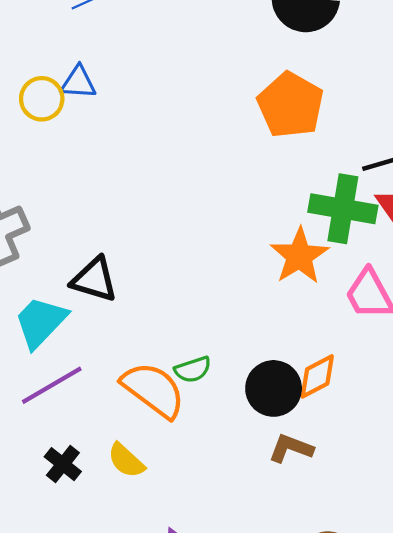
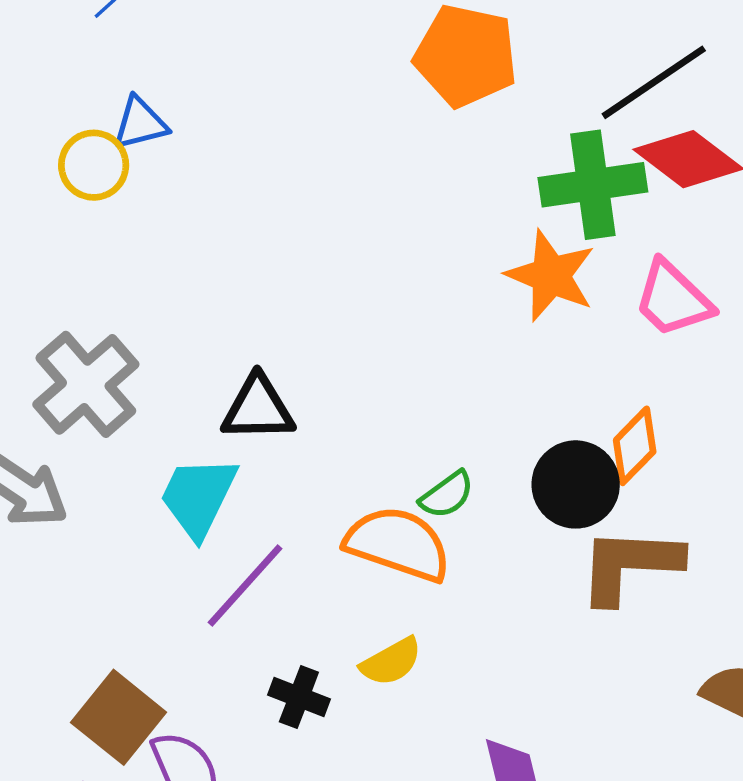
brown L-shape: (291, 448) -> (630, 565), size x1.6
yellow semicircle: (126, 461) -> (391, 662), turned -54

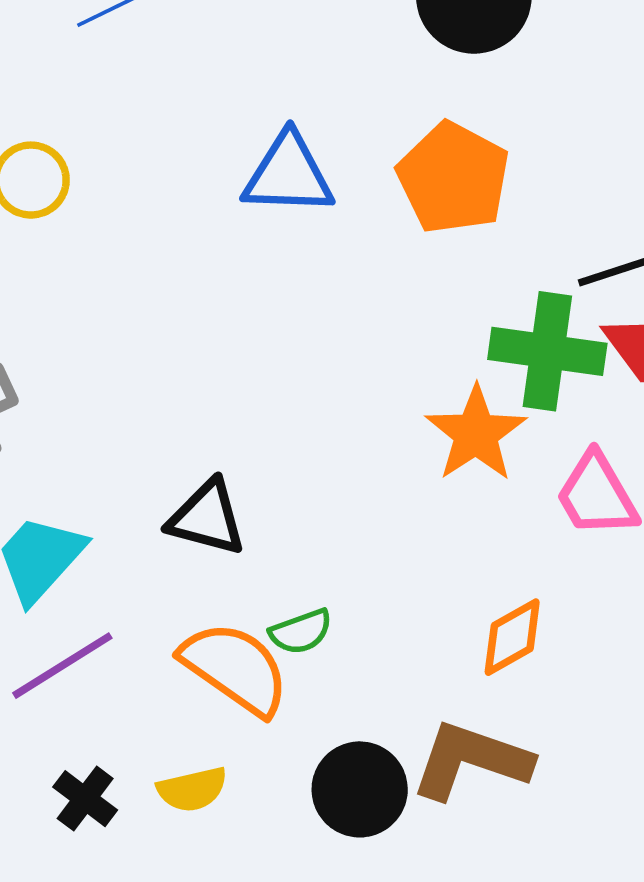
blue triangle: (140, 123) -> (288, 174), moved, size x1.5
black triangle: (258, 408) -> (207, 518), moved
black circle: (576, 484) -> (360, 789), moved

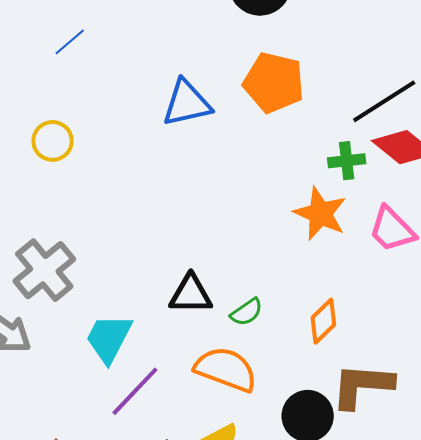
green cross: (547, 351) -> (347, 161), size x0.6
green semicircle: (301, 632) -> (247, 312), moved
orange diamond: (512, 637) -> (323, 321), moved

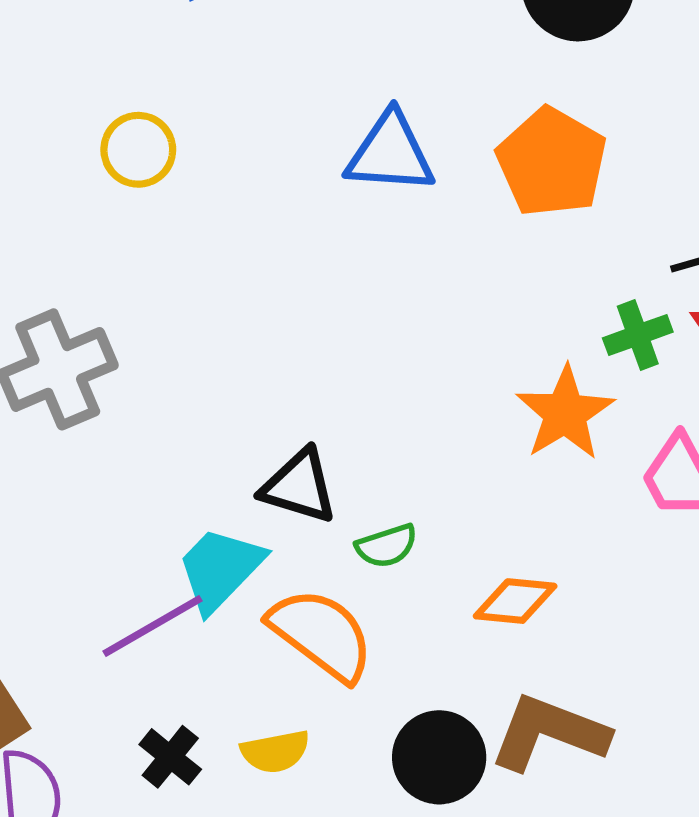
green cross: (347, 161) -> (638, 335), turned -30
orange diamond: (323, 321) -> (515, 601), turned 33
cyan trapezoid: (109, 338) -> (220, 569), moved

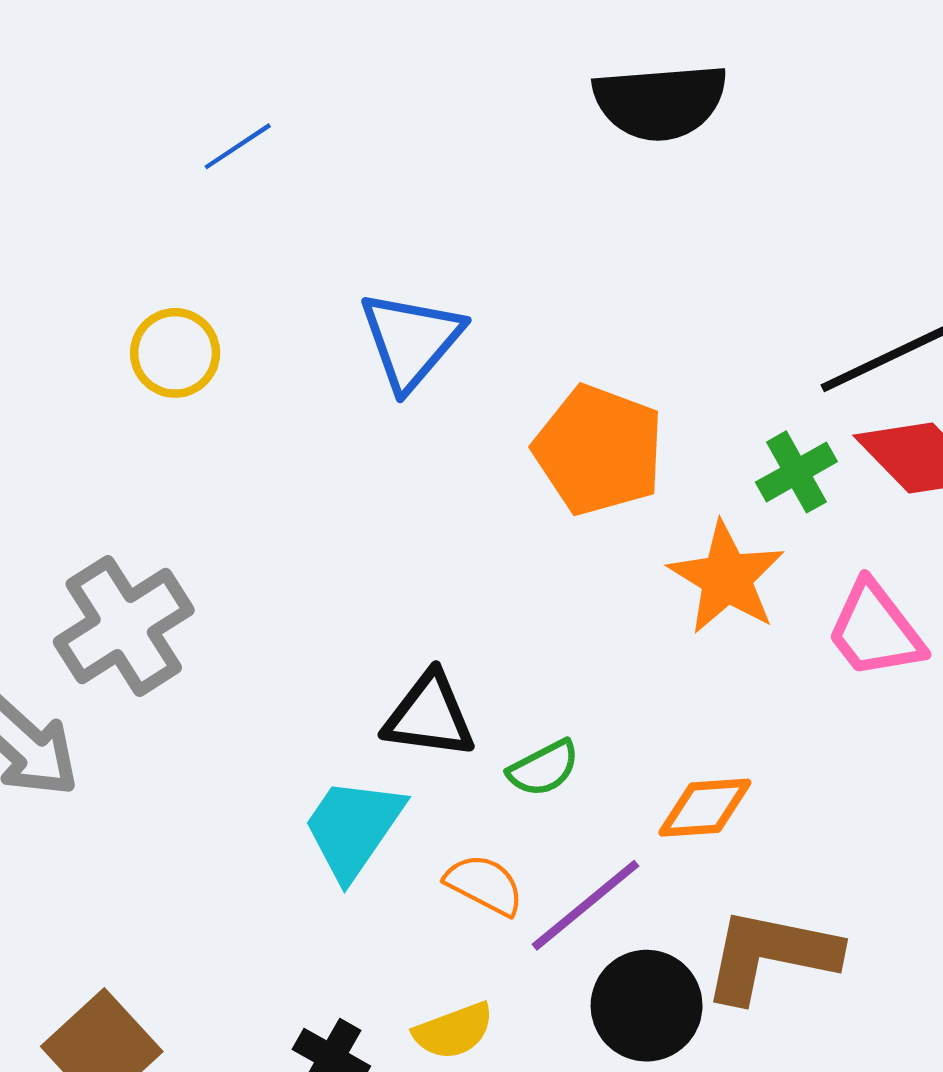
blue triangle: (390, 153) -> (411, 340), moved, turned -44
orange pentagon: (552, 162) -> (599, 450), moved
purple line: (153, 626) -> (586, 905), moved
orange semicircle: (321, 634) -> (485, 885), size x0.6

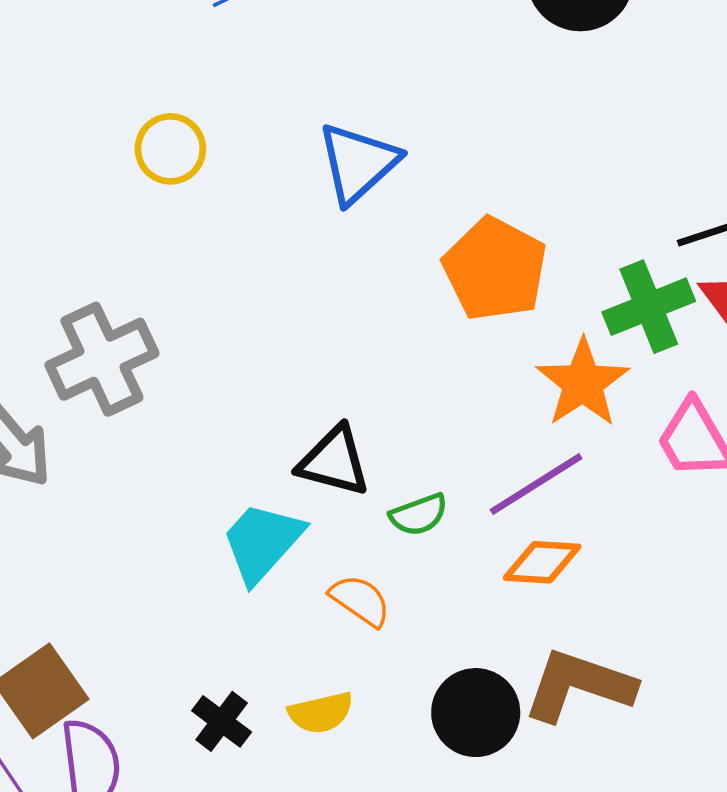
green cross: (796, 472) -> (649, 307), size x1.4
purple line: (586, 905) -> (536, 484), moved

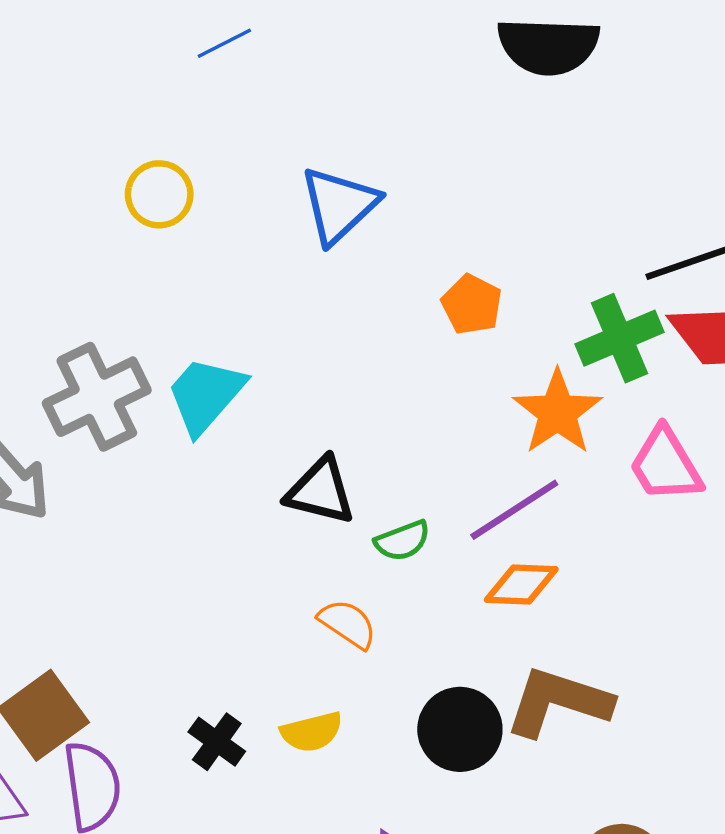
orange pentagon: (495, 269) -> (472, 305), size x0.6
cyan trapezoid: (262, 542) -> (206, 395), moved

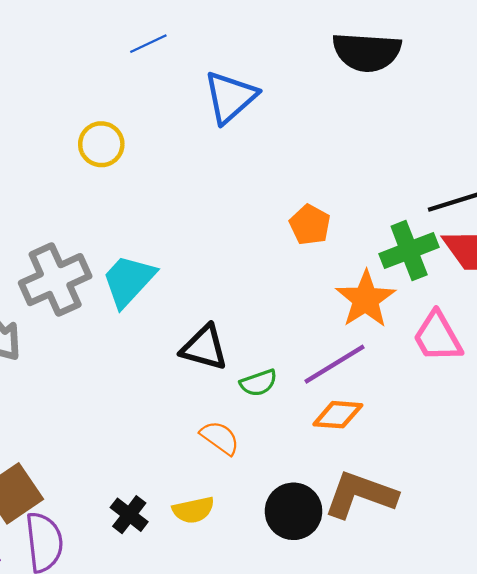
blue triangle: (339, 205) -> (230, 97), moved

